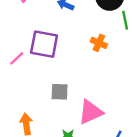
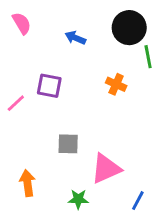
purple square: (44, 44) -> (49, 86), size x0.7

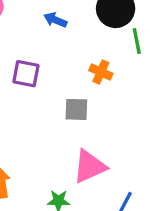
gray square: (68, 144) -> (76, 109), moved

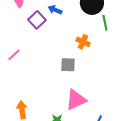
purple square: (26, 74) -> (37, 20), moved, turned 36

